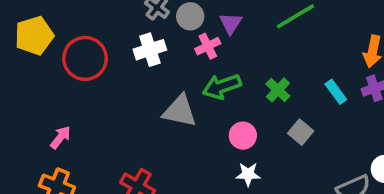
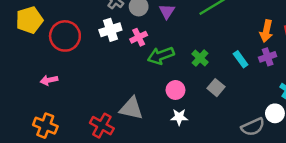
pink cross: (208, 46) -> (139, 37), moved
gray triangle: (180, 111) -> (131, 108), moved
pink arrow: (60, 137) -> (49, 80), moved, turned -140

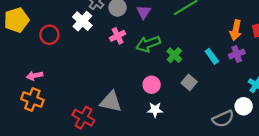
white cross: (110, 30) -> (82, 21), moved, turned -30
red circle: (65, 36) -> (49, 35), size x0.7
green arrow: (161, 56) -> (148, 44), moved
orange cross: (45, 126) -> (32, 99), moved

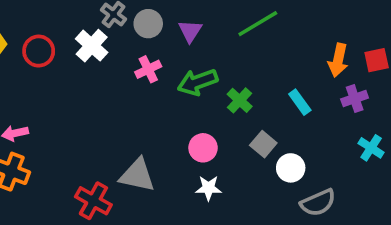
red circle: (49, 35) -> (39, 51), moved
purple cross: (237, 54) -> (355, 99), moved
white circle: (244, 106) -> (291, 168), moved

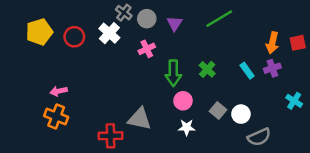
green arrow: (198, 82) -> (173, 73), moved, turned -70
purple cross: (355, 99) -> (272, 68), moved
gray square: (263, 144) -> (218, 110), moved
red cross: (93, 201) -> (111, 136), turned -30

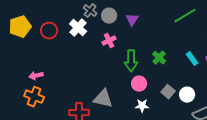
green line: (219, 19) -> (185, 16), moved

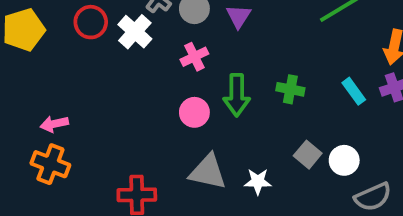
red circle: (49, 31) -> (91, 22), moved
green cross: (159, 58) -> (290, 89), turned -32
pink circle: (139, 84) -> (194, 112), moved
gray triangle: (103, 99) -> (208, 172), moved

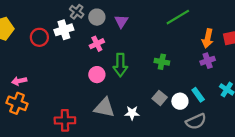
red circle: (91, 22) -> (39, 37), moved
white cross: (135, 32) -> (64, 30), turned 30
green cross: (290, 89) -> (162, 62), moved
cyan rectangle: (354, 91) -> (198, 95), moved

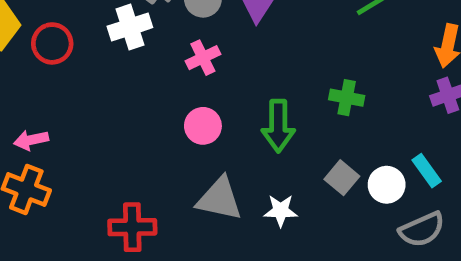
red circle: (39, 37) -> (52, 43), moved
green arrow: (120, 65) -> (278, 126), moved

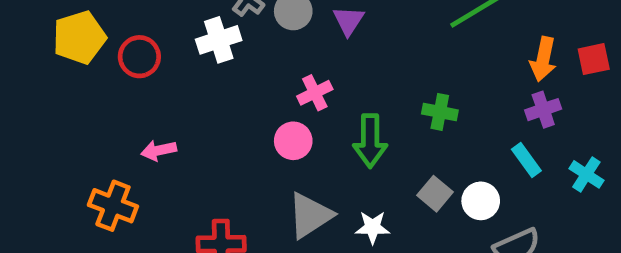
pink cross: (203, 58) -> (315, 93), moved
pink arrow: (31, 140) -> (159, 150), moved
cyan rectangle: (427, 171) -> (526, 160), moved
gray triangle: (219, 199) -> (310, 215), turned -45

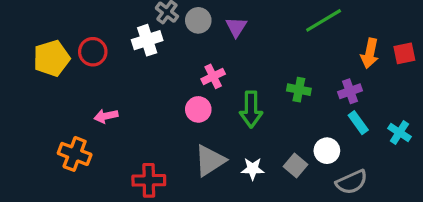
yellow pentagon: (79, 37) -> (52, 58), moved
purple cross: (543, 110) -> (350, 91), moved
gray square: (435, 194) -> (296, 165), moved

